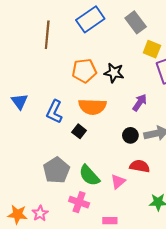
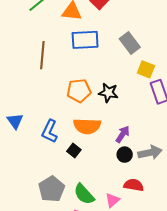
blue rectangle: (90, 19) -> (85, 40), turned 32
purple arrow: (140, 103) -> (123, 134), moved

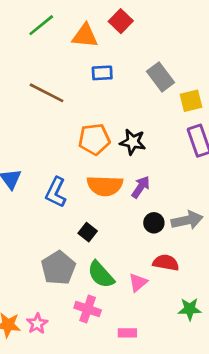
blue rectangle: (85, 40) -> (102, 73), size x0.6
brown line: (42, 55) -> (46, 93), turned -68
yellow square: (146, 69) -> (191, 101), moved, turned -36
purple arrow: (123, 134) -> (141, 187), moved
black square: (74, 151) -> (88, 232), moved

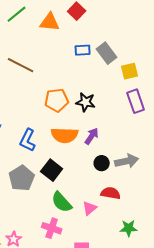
blue rectangle: (102, 73) -> (83, 50), moved
black square: (88, 232) -> (52, 170), size x1.5
gray pentagon: (58, 268) -> (22, 178), moved

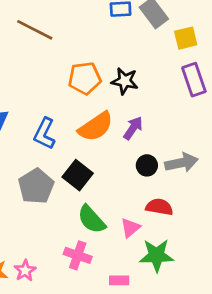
orange semicircle: (65, 135) -> (96, 127), turned -36
green star: (129, 228) -> (157, 255), moved, size x1.4

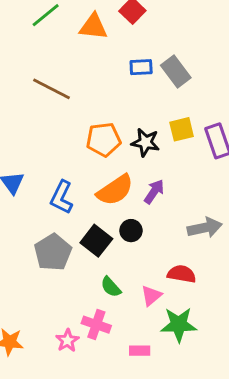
yellow square: (186, 38) -> (182, 129), moved
black circle: (147, 165) -> (131, 231), moved
green semicircle: (92, 219) -> (111, 287), size x0.7
pink star: (25, 271) -> (67, 340), moved

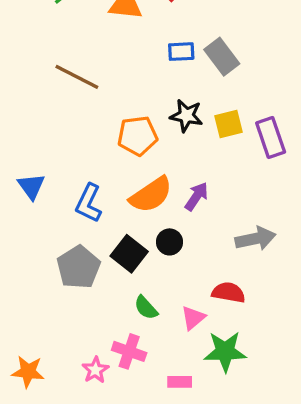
black star: (145, 142) -> (186, 116), moved

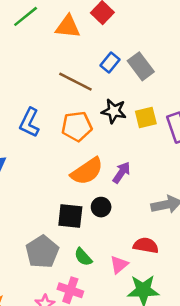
blue rectangle: (181, 52) -> (110, 62), turned -48
brown line: (77, 77) -> (75, 82), moved
blue L-shape: (89, 203) -> (29, 123), moved
black square: (129, 254) -> (70, 216), turned -32
gray pentagon: (79, 267) -> (42, 252), moved

